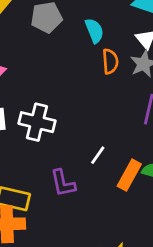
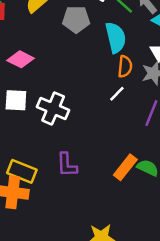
cyan semicircle: (94, 31) -> (116, 38), size x1.4
white line: (98, 155) -> (117, 94), moved

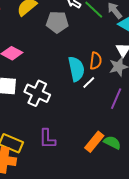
cyan semicircle: (116, 38) -> (76, 69), moved

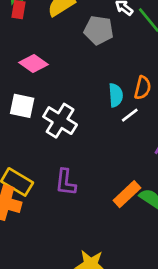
cyan semicircle: (76, 69) -> (116, 95), size x0.7

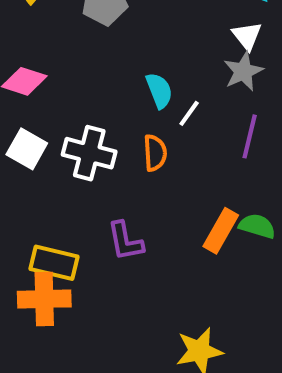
orange semicircle: (143, 88) -> (155, 153), moved
white square: (22, 106) -> (27, 149), turned 35

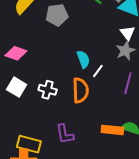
white cross: (89, 153) -> (48, 90), size x0.7
orange semicircle: (155, 153) -> (80, 90), size x1.4
orange rectangle: (221, 231) -> (112, 130), turned 65

